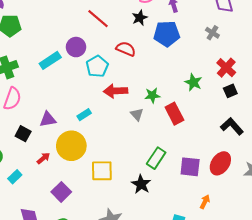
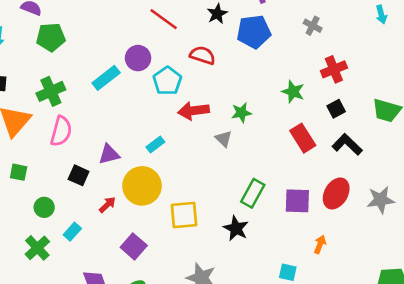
red cross: (226, 68) -> (334, 69), turned 30
black square: (230, 91) -> (336, 109), moved
red rectangle: (174, 114) -> (303, 138), moved

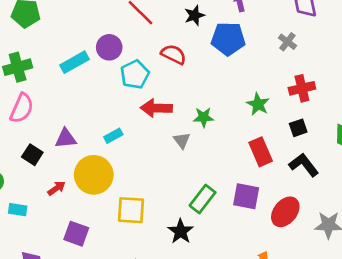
purple square: (297, 201) -> (246, 196), moved
cyan rectangle: (72, 232) -> (18, 210), turned 48
purple square: (134, 246) -> (76, 234), turned -30

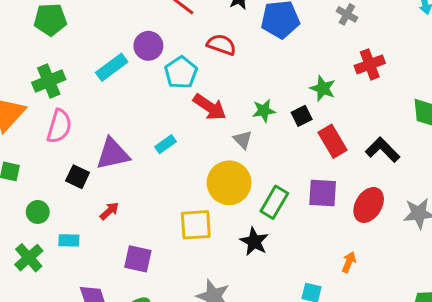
red arrow: (156, 108) -> (210, 107), turned -140
black square: (298, 128) -> (302, 116), moved
purple triangle: (66, 138) -> (113, 154), size x1.4
yellow circle: (94, 175) -> (229, 183), moved

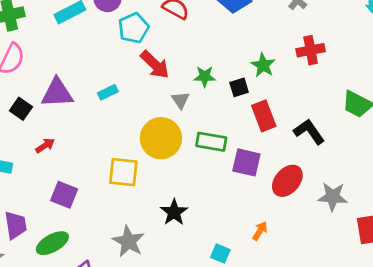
green rectangle: (274, 202) -> (211, 142), moved, turned 60
black star: (254, 242) -> (174, 212), moved

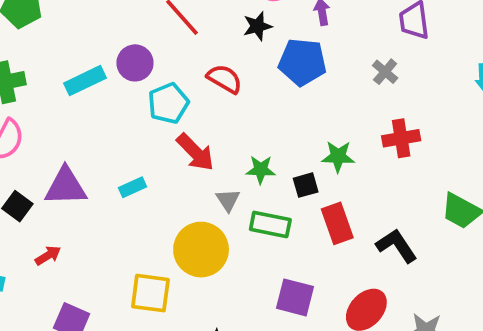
green star: (263, 65) -> (338, 157), turned -30
green rectangle: (211, 142) -> (270, 224), moved
purple square: (246, 162) -> (295, 297), moved

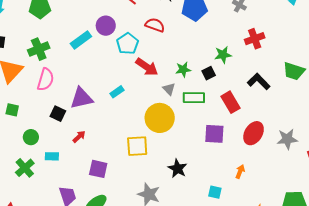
red rectangle: (337, 223) -> (230, 102), moved
black L-shape: (397, 246) -> (259, 81), moved

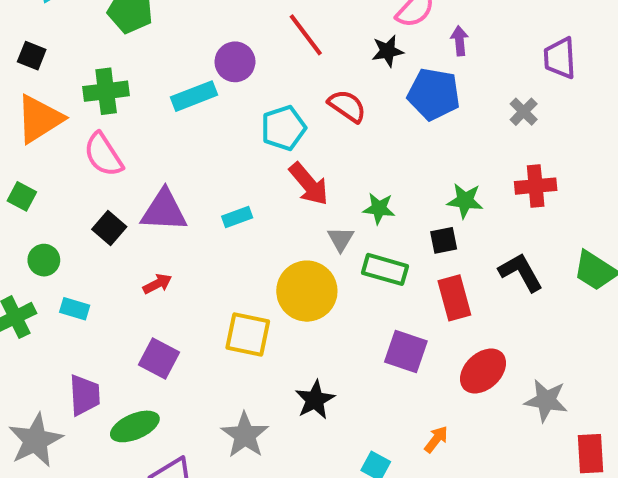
purple circle: (106, 26) -> (235, 62), moved
black square: (209, 73) -> (444, 240), moved
pink semicircle: (46, 80) -> (103, 155), turned 115
red arrow: (79, 137) -> (157, 284), moved

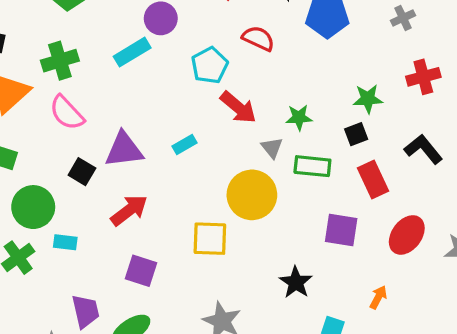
gray cross: (524, 112) -> (403, 18), turned 30
green circle: (44, 260) -> (33, 207), size x1.6
red arrow: (157, 284) -> (129, 210), size x1.6
black star: (315, 400) -> (296, 282), moved

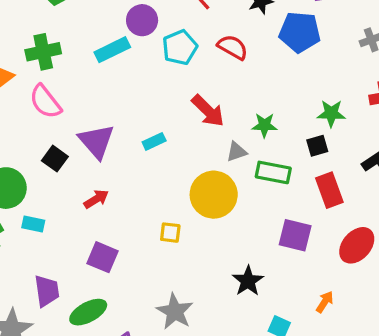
cyan pentagon: (210, 65) -> (180, 47), moved
gray triangle: (272, 148) -> (237, 152), turned 45
purple triangle: (124, 150) -> (96, 141), turned 51
red arrow: (129, 210) -> (96, 199), size x0.7
yellow square: (210, 239) -> (170, 233), size x0.6

